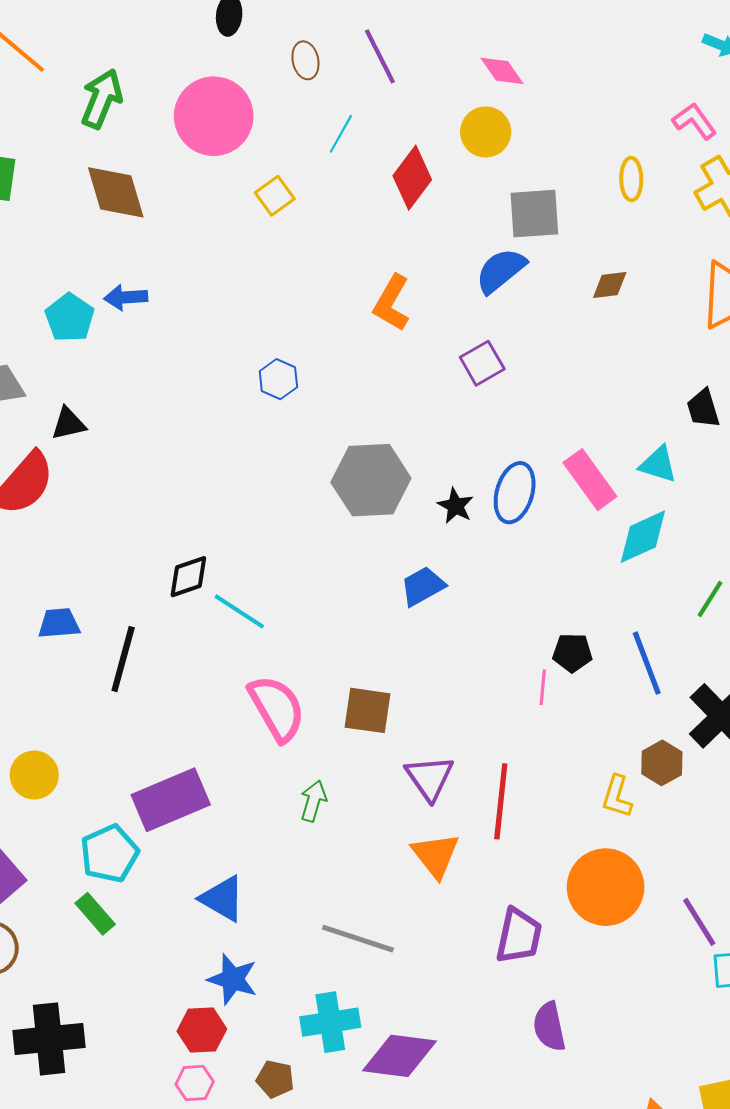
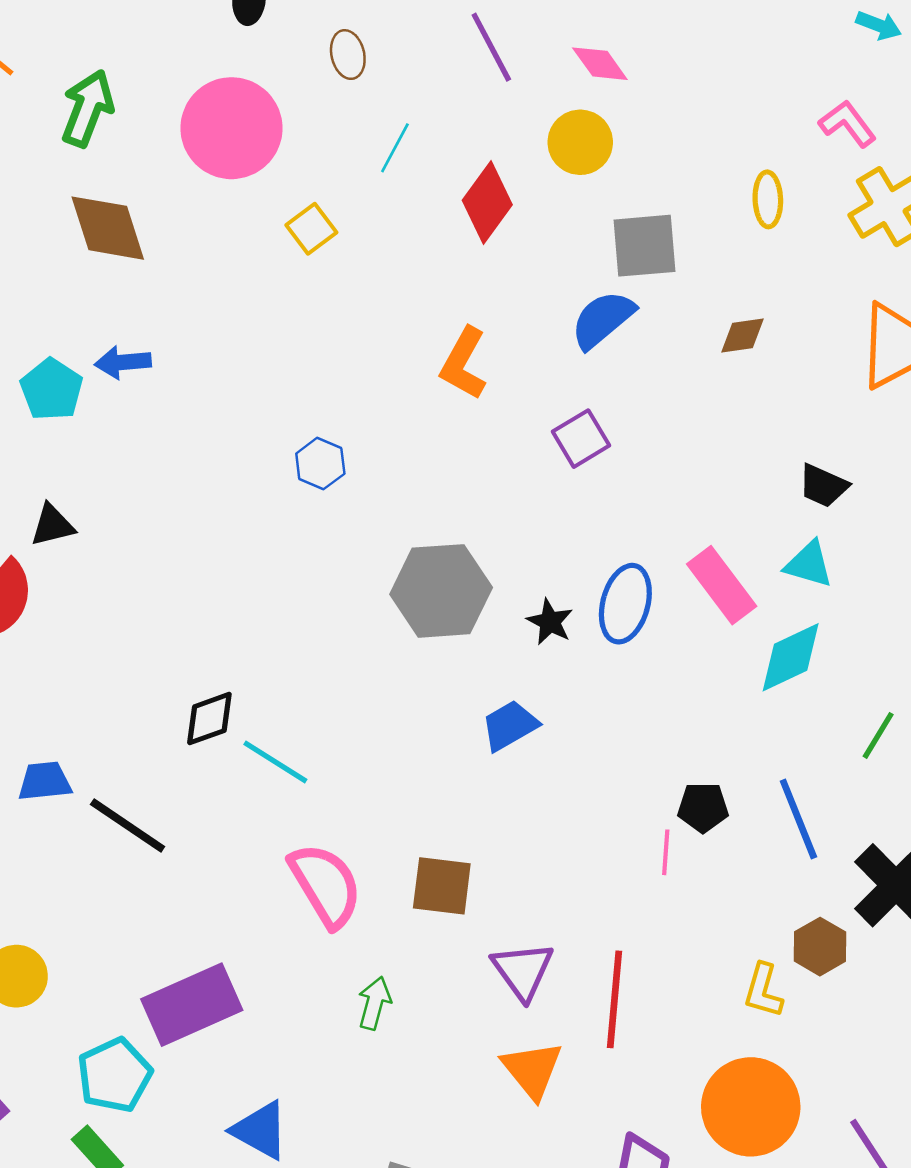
purple line: (380, 56) -> (491, 47), moved
black trapezoid: (703, 408) -> (823, 486), moved, turned -48
black line: (123, 659) -> (128, 826), turned -70

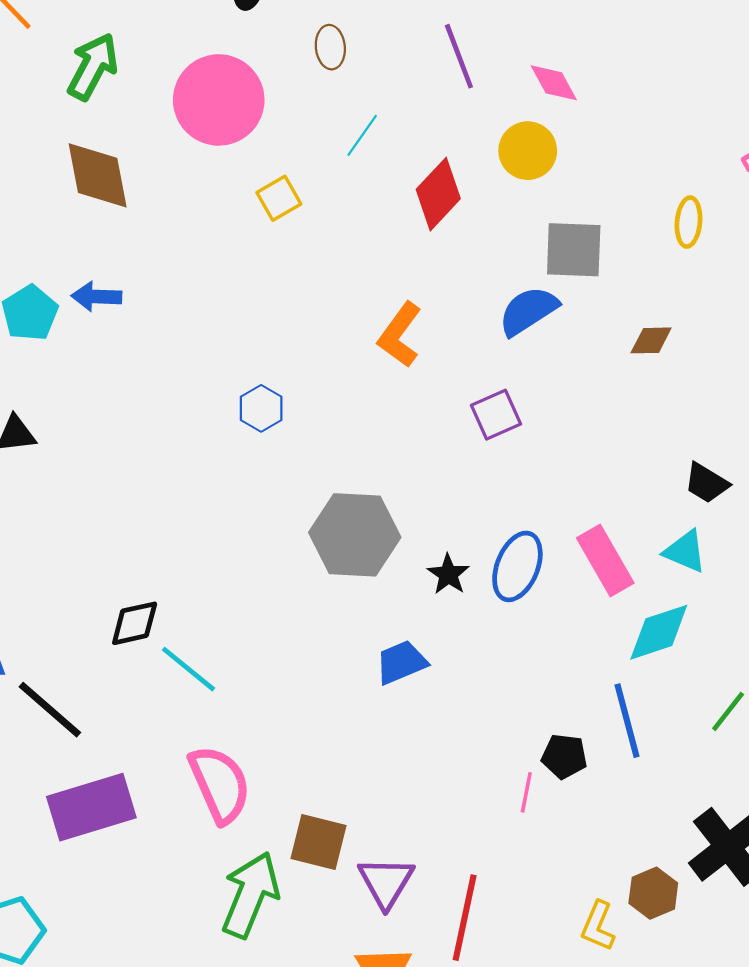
blue line: (798, 819) -> (627, 721), moved
brown square: (442, 886) -> (318, 842), moved
green arrow: (374, 1003) -> (250, 895), size x1.8
purple rectangle: (192, 1005) -> (91, 807), moved

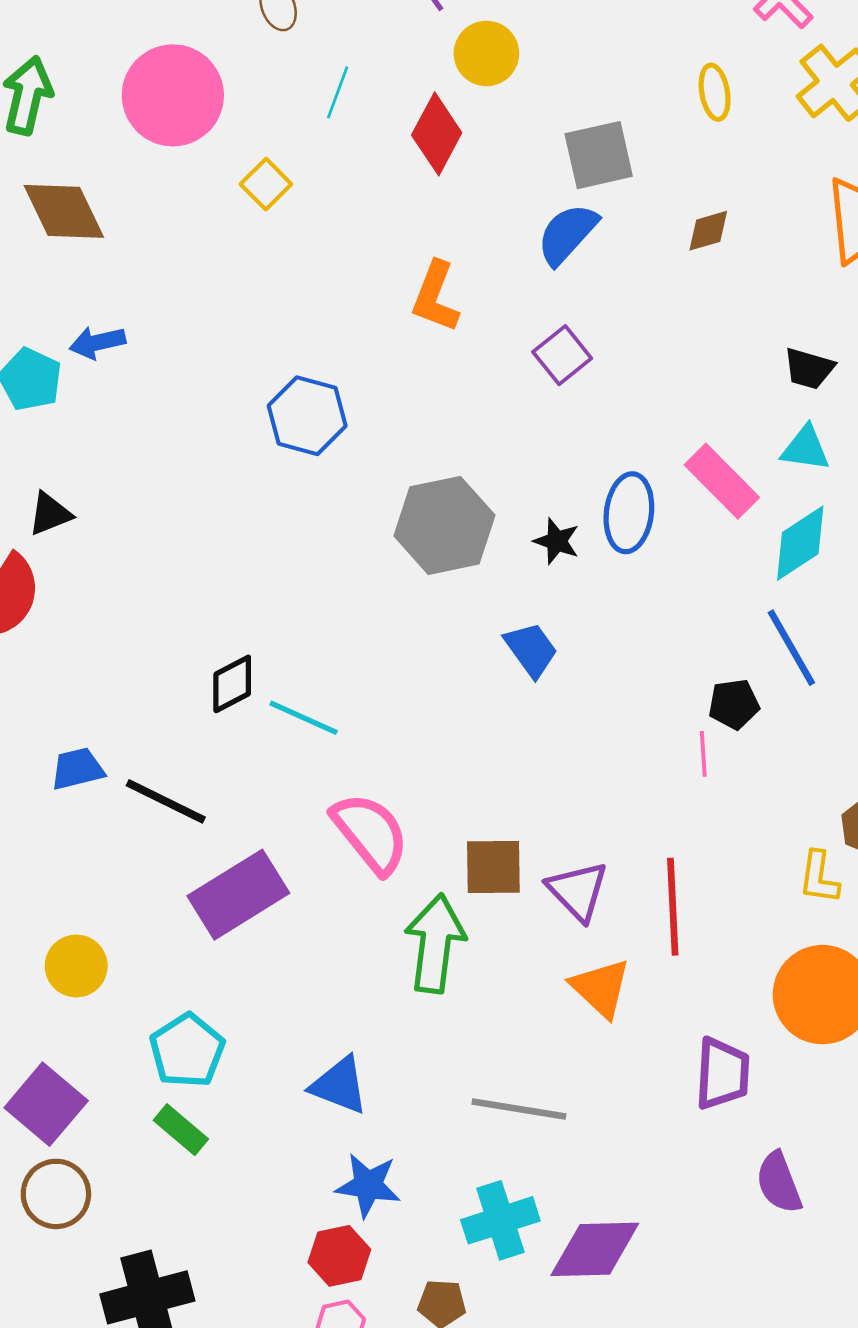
yellow circle: (528, 151) -> (486, 53), moved
blue hexagon: (261, 408) -> (307, 416), size x1.5
blue trapezoid: (401, 662) -> (531, 650), turned 92

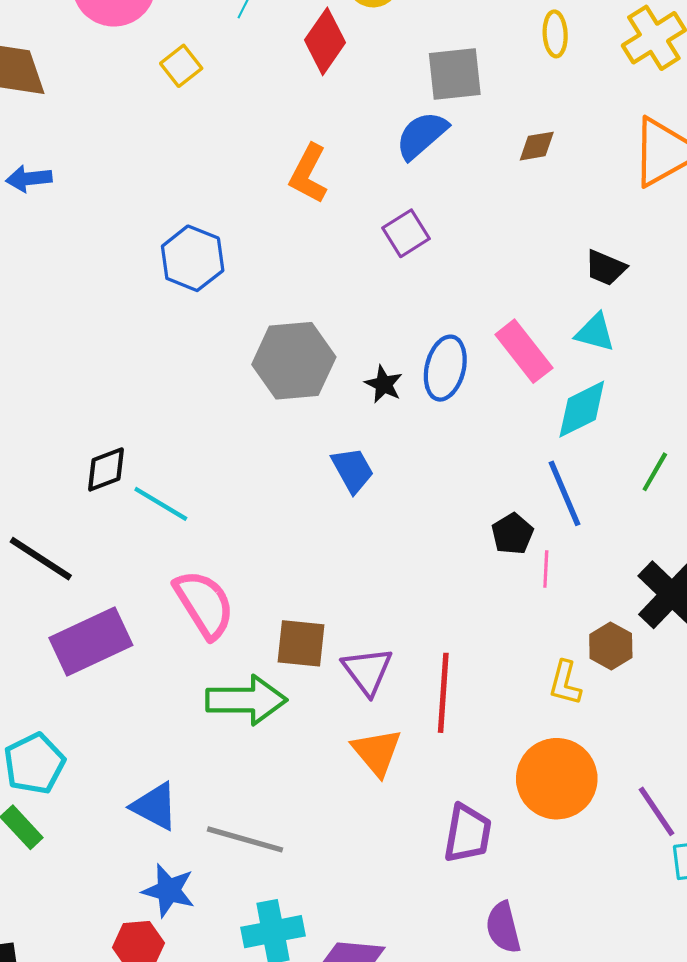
black pentagon: (734, 704) -> (512, 534), turned -30
pink line: (703, 754) -> (546, 569), moved
green arrow: (435, 943) -> (246, 700), turned 76
gray line: (519, 1109) -> (245, 839), moved

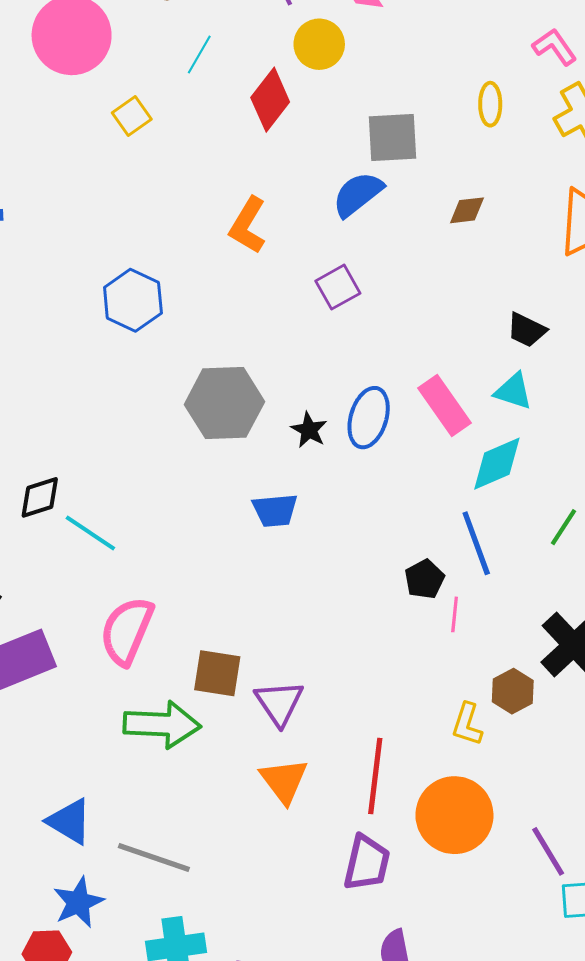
blue trapezoid: (353, 470) -> (275, 510), turned 111
pink semicircle: (204, 604) -> (127, 631), turned -128
red line: (443, 693) -> (375, 776), moved
blue star: (169, 890) -> (78, 902), turned 30

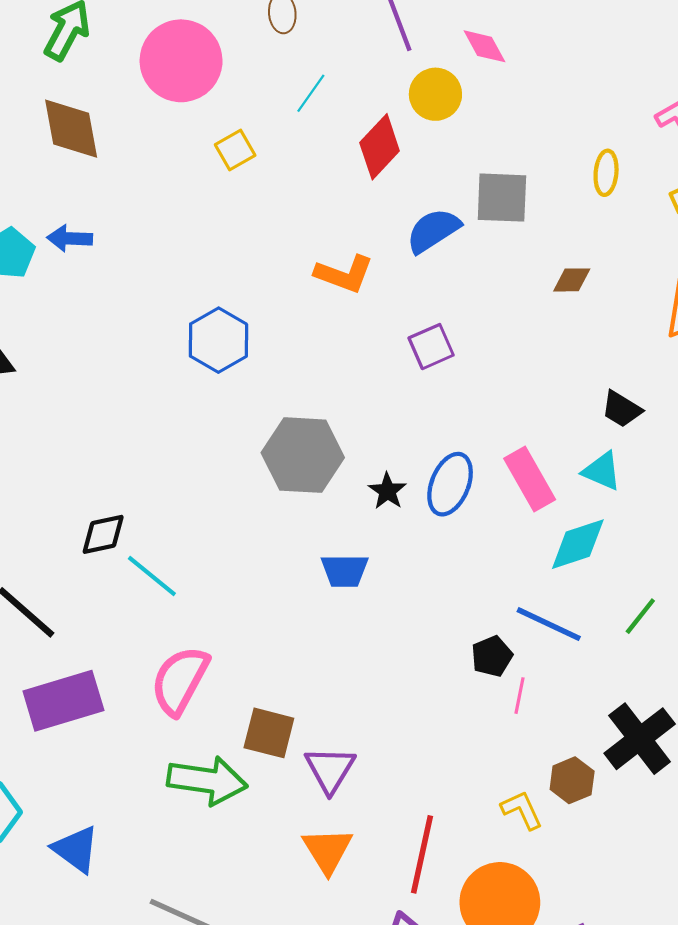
blue semicircle: (358, 194) -> (433, 231), moved
orange L-shape: (248, 225) -> (344, 274), turned -106
blue line: (476, 543) -> (549, 624), turned -50
yellow L-shape: (467, 724) -> (522, 810), turned 132
blue triangle: (69, 821) -> (76, 849), moved

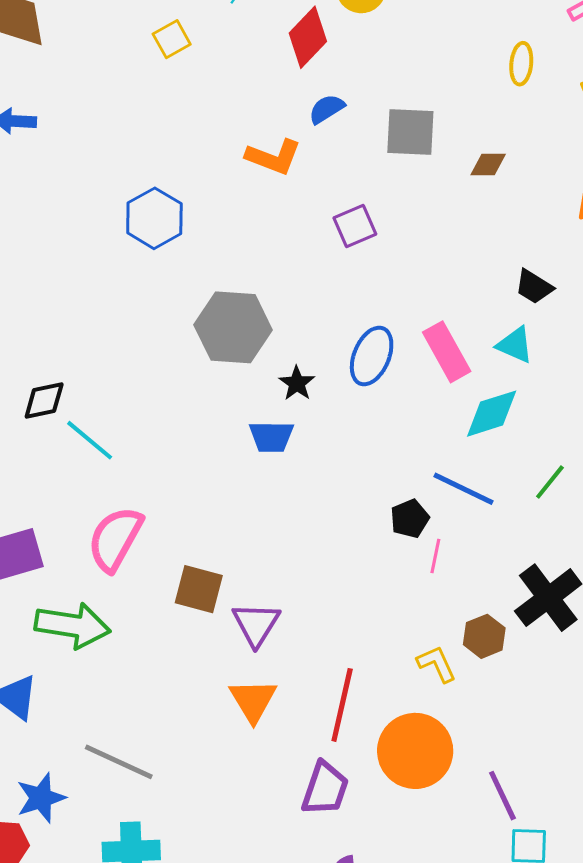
gray square: (502, 198) -> (410, 132), moved
blue semicircle: (433, 231) -> (327, 109), moved, size x0.7
black star: (387, 491) -> (297, 383), moved
green arrow: (207, 781) -> (73, 625), moved

